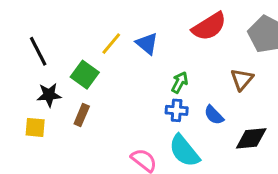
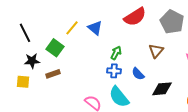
brown rectangle: (82, 115) -> (53, 74), turned 48

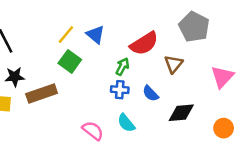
red semicircle: (135, 17) -> (144, 43), moved
green square: (55, 48) -> (70, 61), moved
brown rectangle: (53, 74) -> (42, 93), size x1.6
cyan semicircle: (119, 97) -> (126, 123), size x0.7

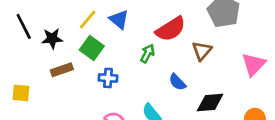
black star: (15, 77) -> (52, 39), moved
blue cross: (120, 90) -> (108, 78), moved
brown rectangle: (42, 93) -> (62, 70), moved, size x0.7

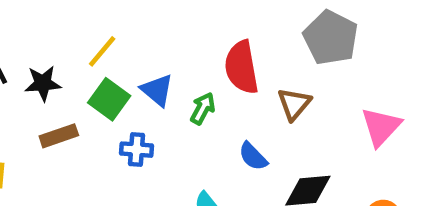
blue triangle: (119, 19) -> (157, 90), moved
red semicircle: (171, 29) -> (242, 67), turned 112

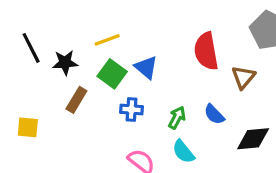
yellow line: (102, 51) -> (107, 40), turned 30
green arrow: (203, 108) -> (177, 118), moved
brown rectangle: (59, 136) -> (76, 100), turned -40

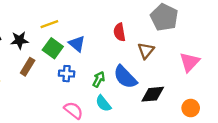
red semicircle: (206, 51) -> (119, 32), size x0.7
blue semicircle: (214, 114) -> (125, 77), size x1.6

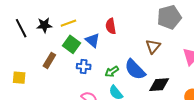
gray pentagon: (164, 17) -> (169, 17), turned 30
red semicircle: (119, 32) -> (111, 26), moved
black star: (19, 40) -> (44, 25), moved
green arrow: (99, 79) -> (112, 72), turned -152

